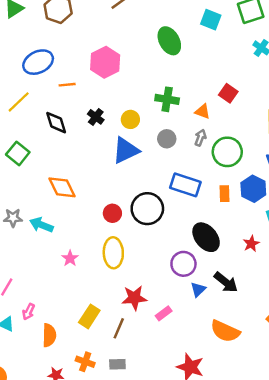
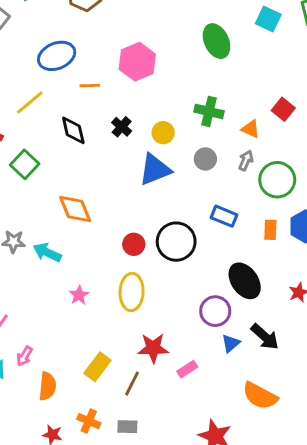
blue rectangle: (185, 185) -> (224, 216), size x0.7

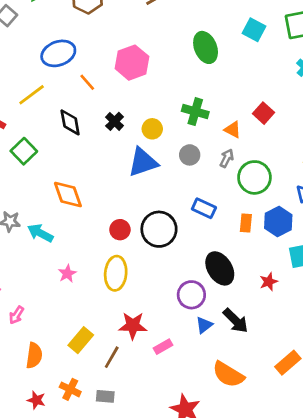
orange line: (90, 86) -> (87, 82), turned 48
pink arrow: (24, 356) -> (16, 315), moved

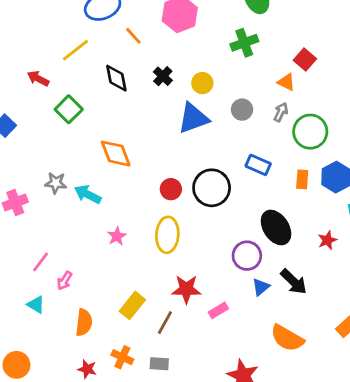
green cross: (195, 112) -> (244, 43), moved, turned -35
red square: (263, 113) -> (305, 60), moved

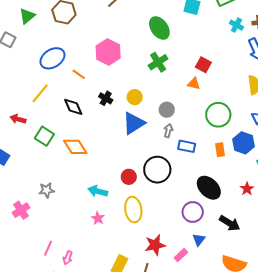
gray arrow: (281, 112) -> (168, 131), moved
orange diamond: (116, 154) -> (75, 147), moved
cyan arrow: (88, 194) -> (98, 191), moved
blue triangle: (261, 287) -> (199, 240), moved

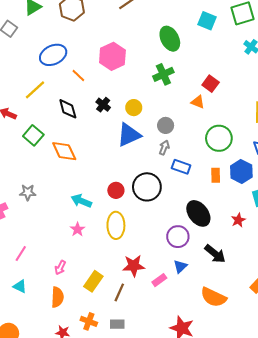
pink arrow: (68, 258) -> (60, 268), moved

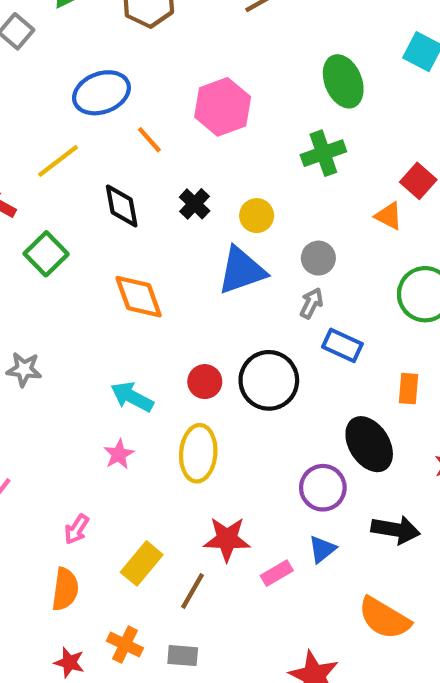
orange diamond: (64, 151) -> (139, 297), moved
orange rectangle: (216, 175) -> (408, 389), moved
black arrow: (215, 254) -> (396, 530), turned -35

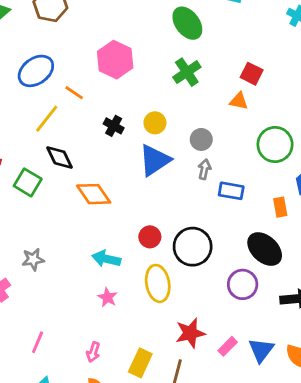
yellow line: (58, 161) -> (47, 119), moved
black diamond: (122, 206) -> (60, 157), moved
black circle: (269, 380) -> (193, 247), moved
blue triangle: (322, 549) -> (261, 350), moved, size x1.4

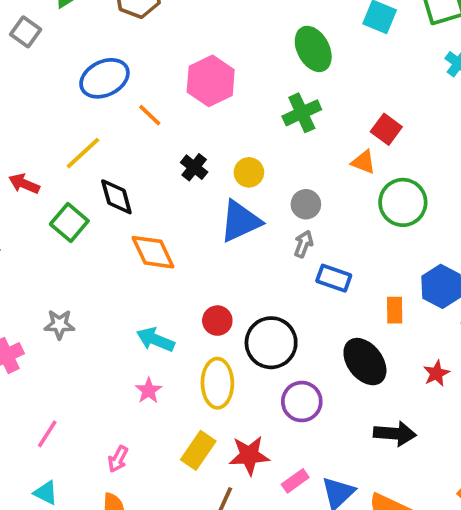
yellow line: (47, 119) -> (83, 153), moved
green circle: (275, 144) -> (403, 202), moved
purple circle: (243, 284) -> (302, 402), moved
yellow rectangle: (140, 363) -> (198, 450), moved

